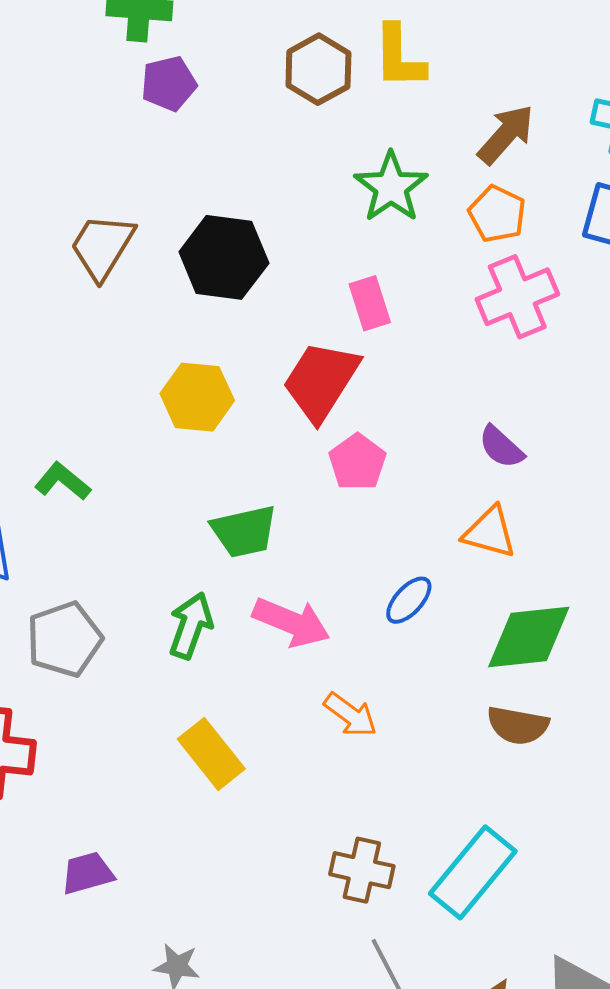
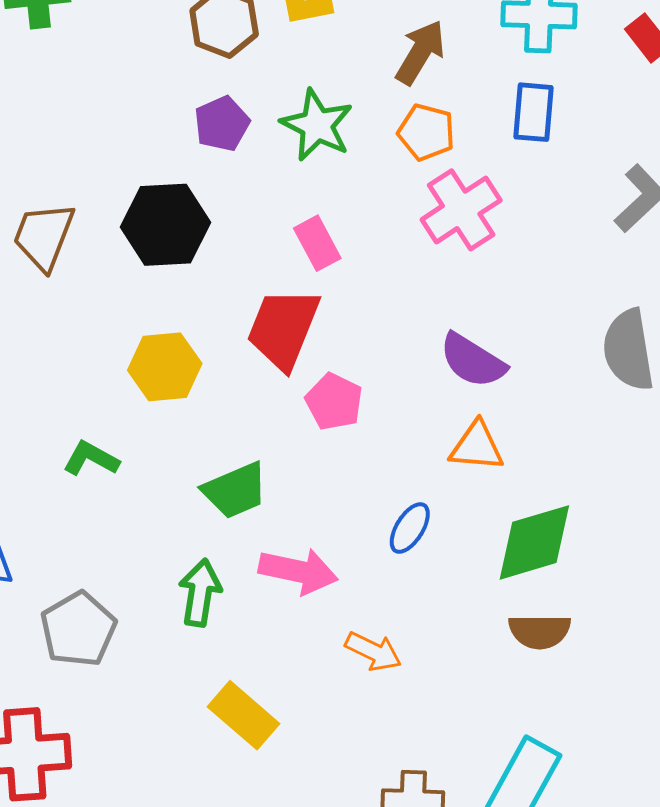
purple pentagon: (169, 84) -> (222, 124), moved
purple semicircle: (501, 447) -> (473, 361), size x1.4
green L-shape: (62, 481) -> (91, 459), moved

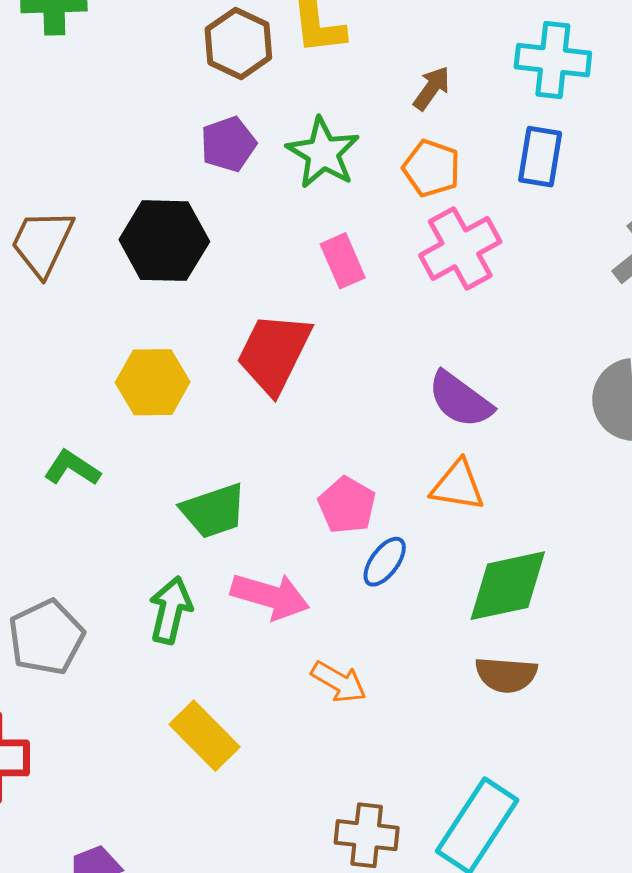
brown arrow: (420, 52) -> (432, 88), size x0.7
pink rectangle: (317, 243) -> (343, 261), moved
pink pentagon: (334, 402) -> (347, 505), moved

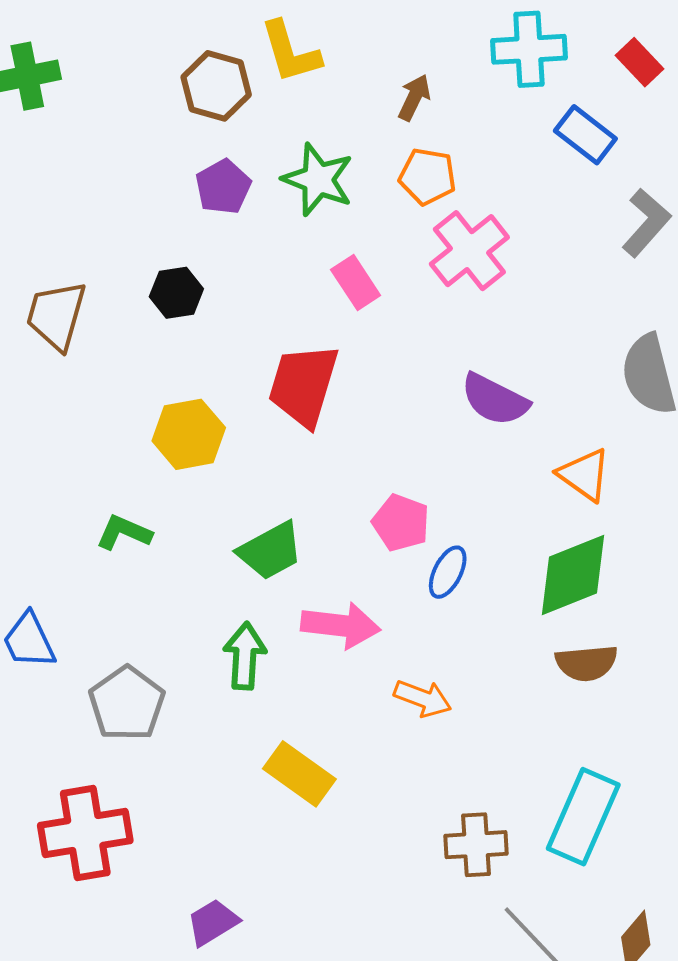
blue rectangle: (540, 157) -> (585, 135), moved, turned -52
black hexagon: (164, 241) -> (176, 293), size x0.6
orange triangle: (458, 486) -> (584, 475), moved, turned 36

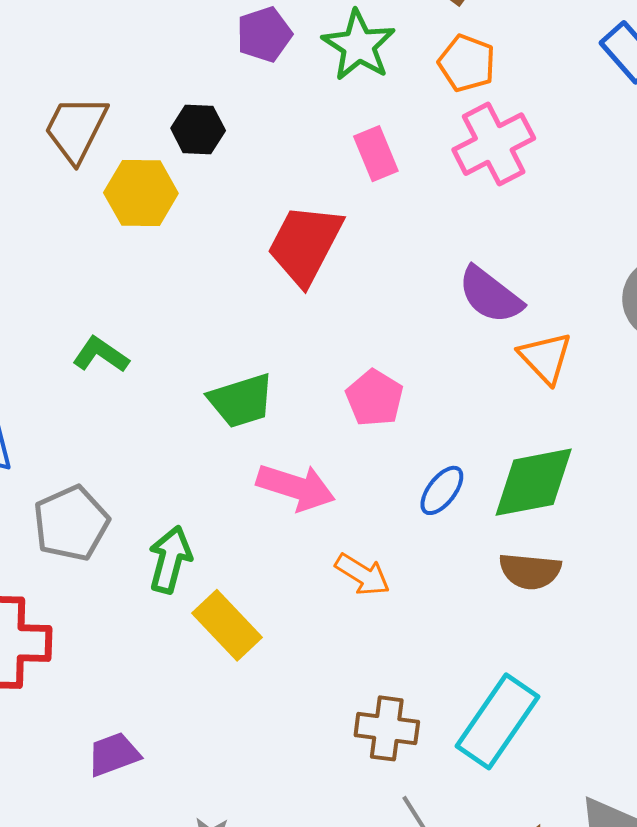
yellow hexagon: (189, 434) -> (141, 193), moved
orange triangle: (584, 475) -> (545, 358), moved
blue ellipse: (448, 572) -> (442, 490), moved
green arrow: (245, 656) -> (170, 560), moved

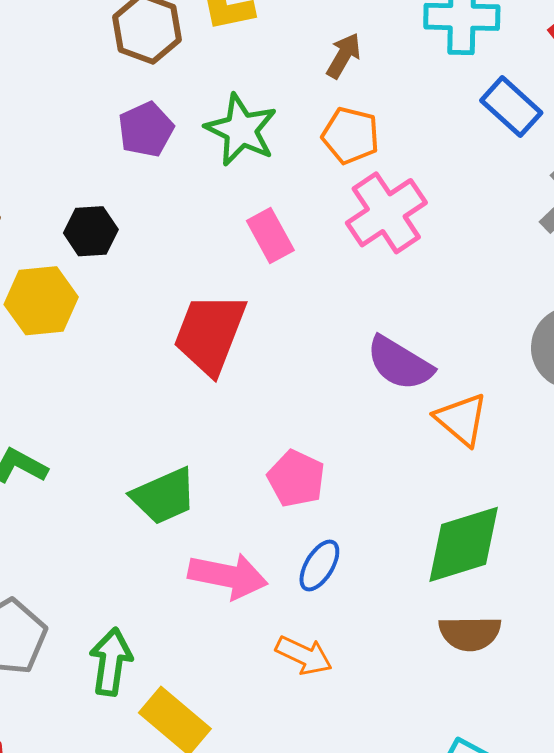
blue ellipse: (442, 490) -> (319, 565), moved

